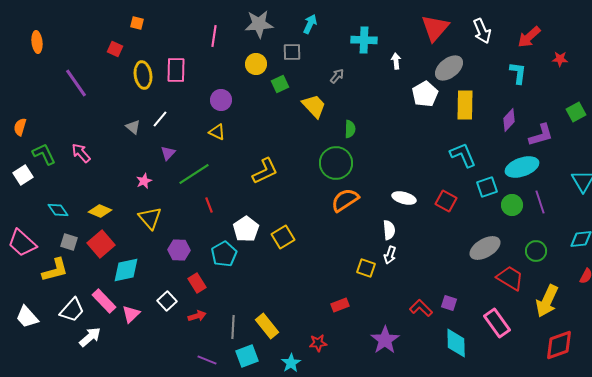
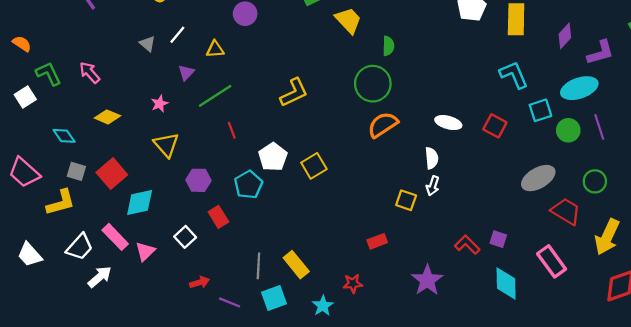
orange semicircle: (20, 127) -> (22, 44), turned 108
yellow triangle: (217, 132) -> (215, 49), moved, turned -30
yellow diamond: (100, 211) -> (107, 117), moved
red arrow: (197, 316) -> (200, 282), moved

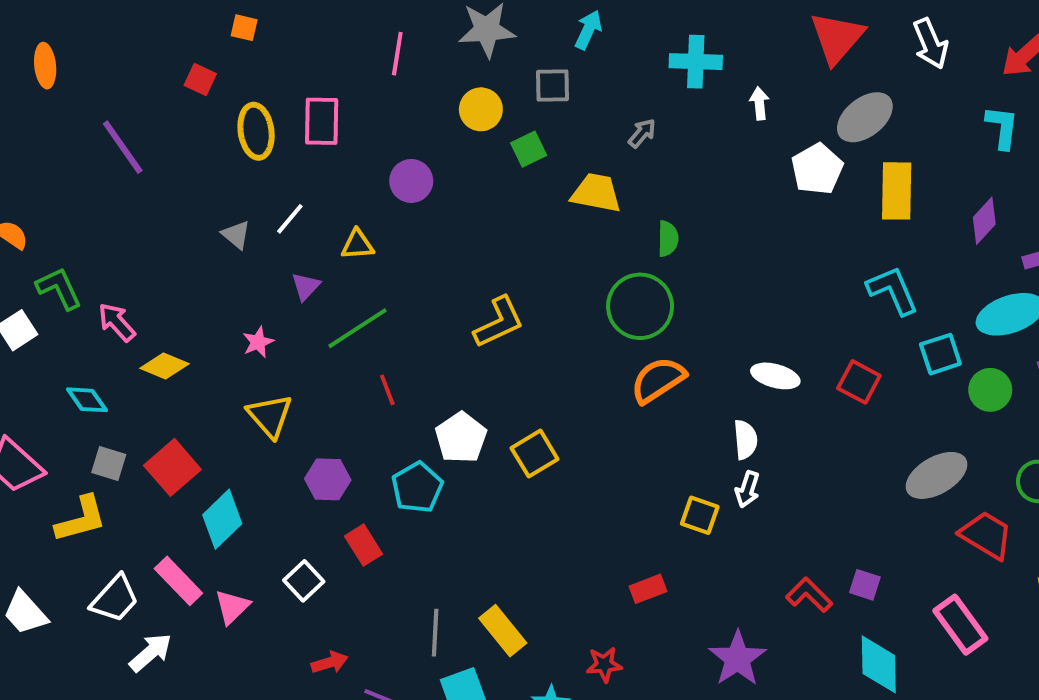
yellow trapezoid: (348, 20) -> (596, 193), turned -36
pink arrow: (90, 73) -> (117, 322), moved
cyan diamond: (140, 202) -> (222, 519), turned -32

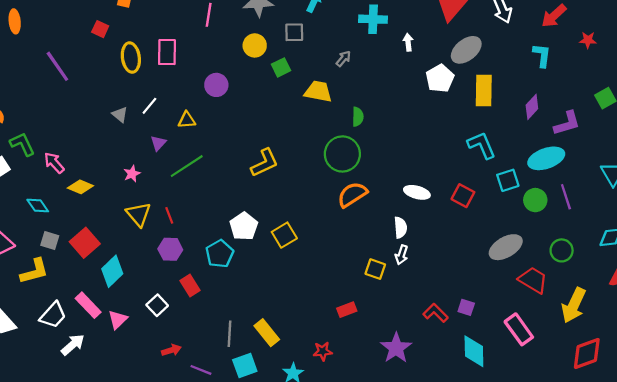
red line: (387, 390) -> (169, 215), moved

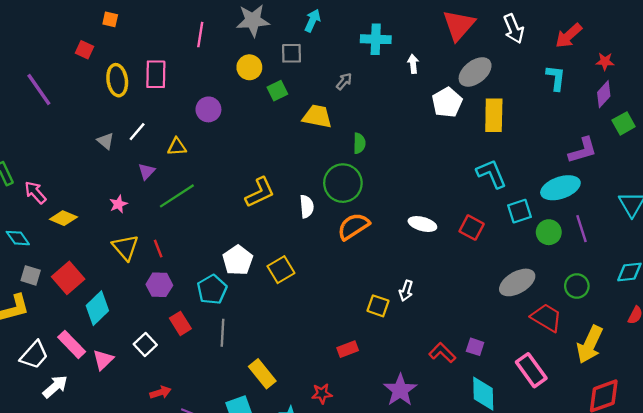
purple diamond: (532, 107) -> (604, 94), moved
white semicircle: (400, 227) -> (307, 206), moved
gray line: (229, 334) -> (222, 333), moved

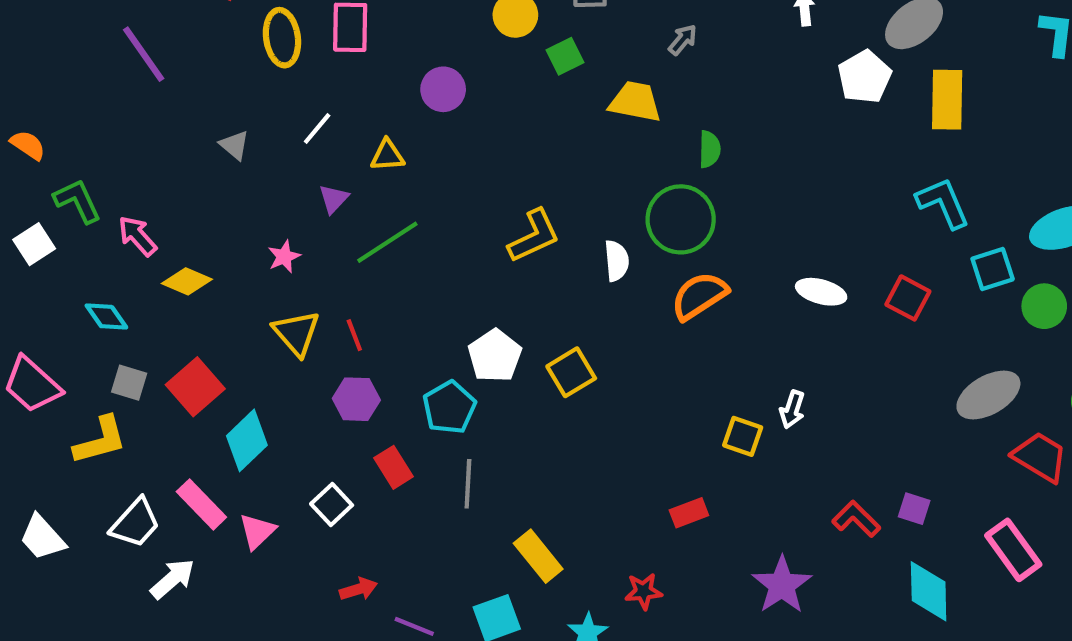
gray triangle: (106, 141) -> (234, 145), moved

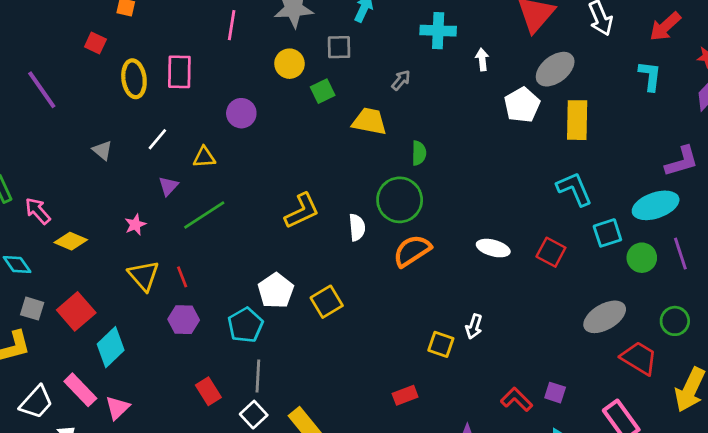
red rectangle: (394, 467) -> (208, 391), moved
white square: (332, 504) -> (254, 415), moved

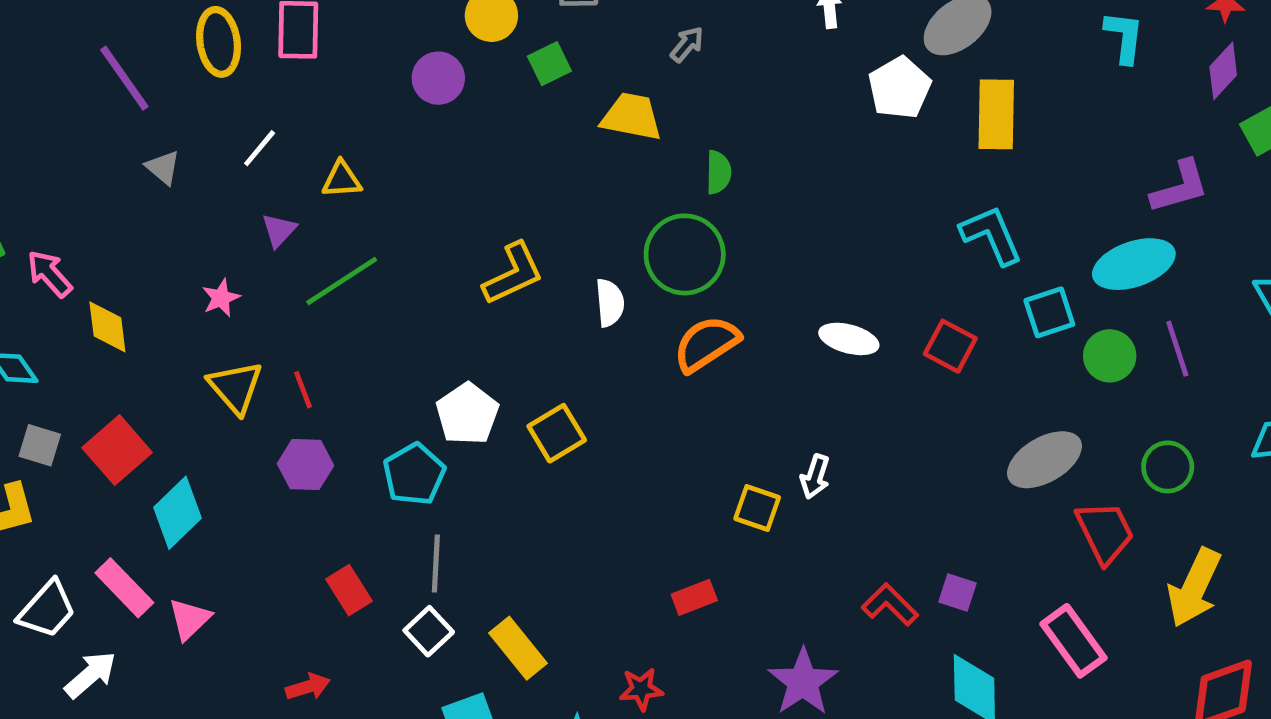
purple line: (42, 90) -> (124, 78), moved
purple circle: (241, 113) -> (438, 78), moved
yellow diamond: (71, 241) -> (107, 327), turned 60
red trapezoid: (639, 358) -> (1105, 532), turned 33

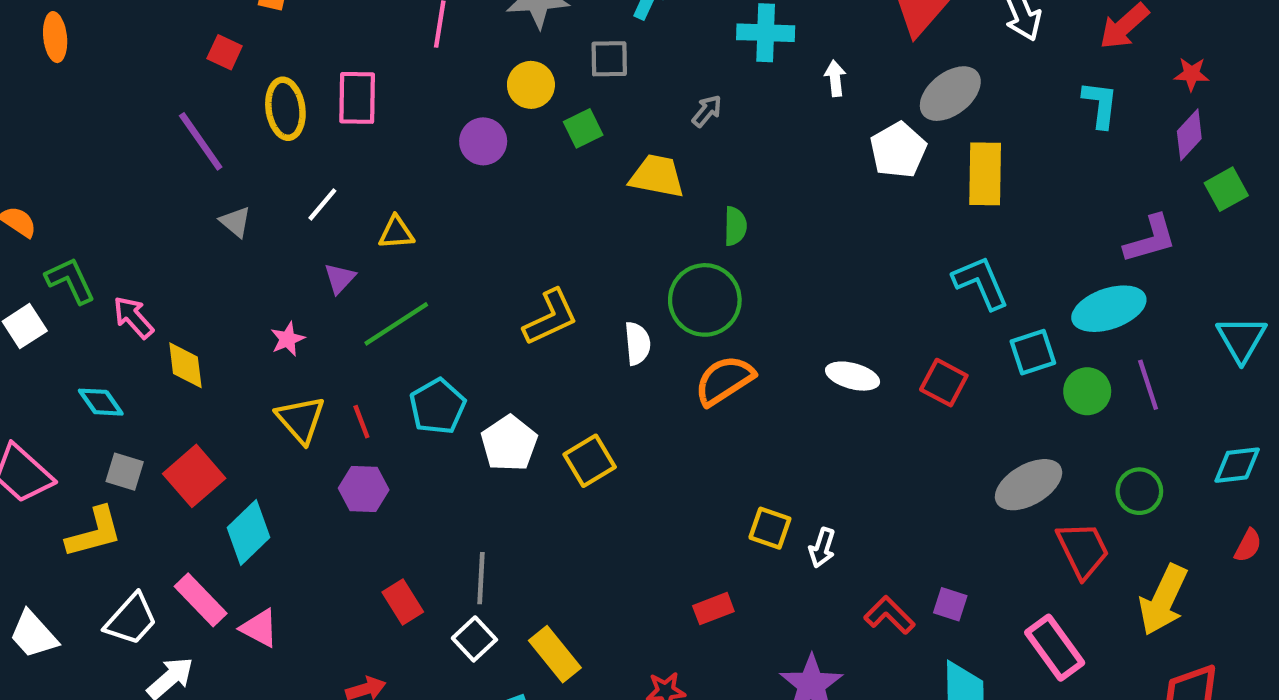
cyan pentagon: (414, 474) -> (438, 406), moved
white arrow: (815, 477) -> (822, 548), moved
pink triangle: (190, 619) -> (259, 628), turned -48

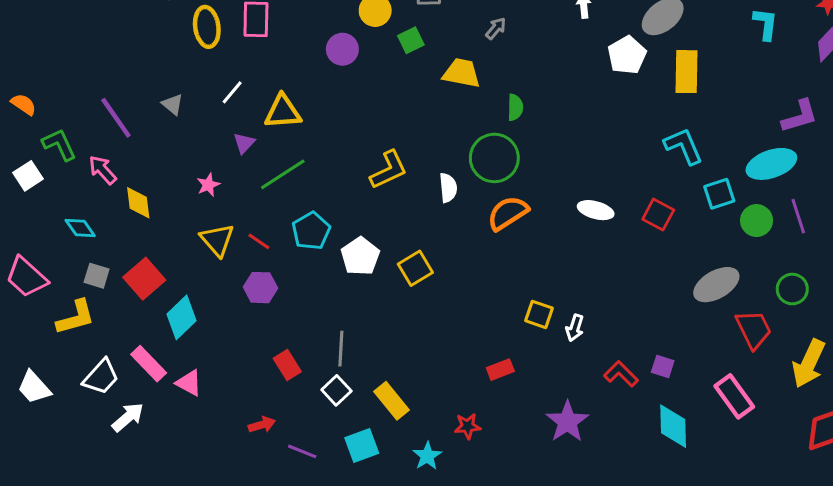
purple line: (201, 141) -> (116, 118), moved
yellow triangle: (396, 233) -> (283, 112), size x1.5
red line: (361, 422) -> (259, 241), turned -35

